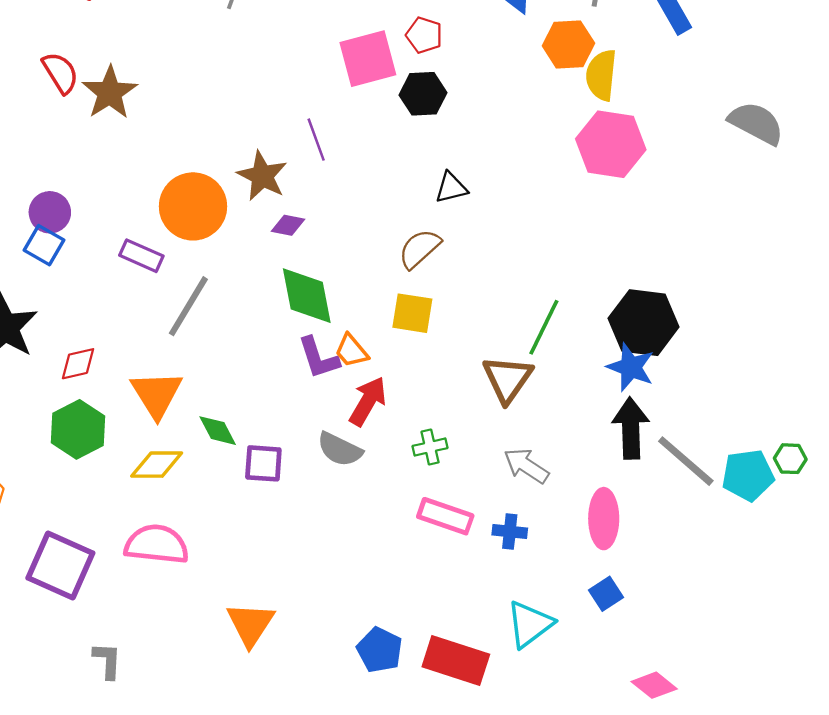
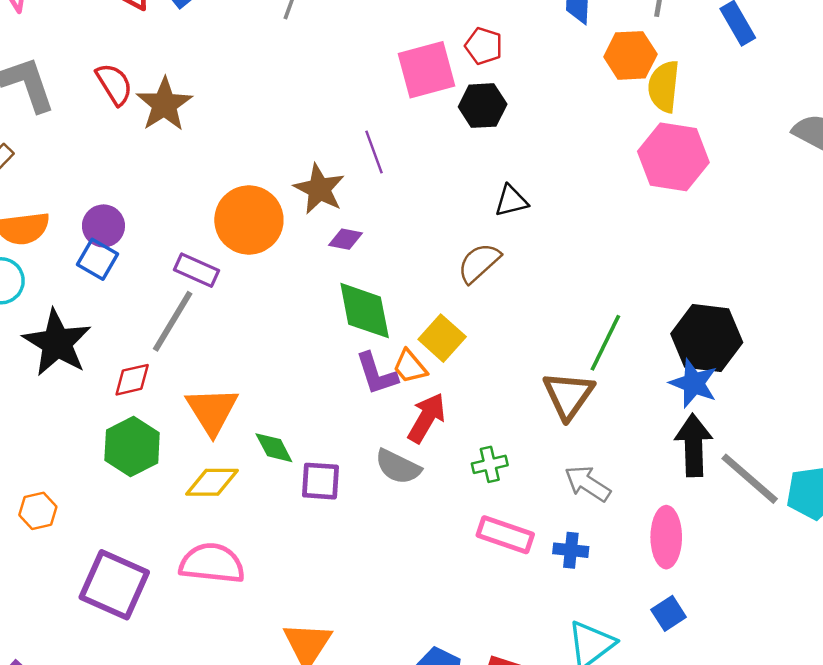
gray line: (188, 306) -> (173, 321), moved
yellow square: (412, 313) -> (442, 338), moved, turned 33

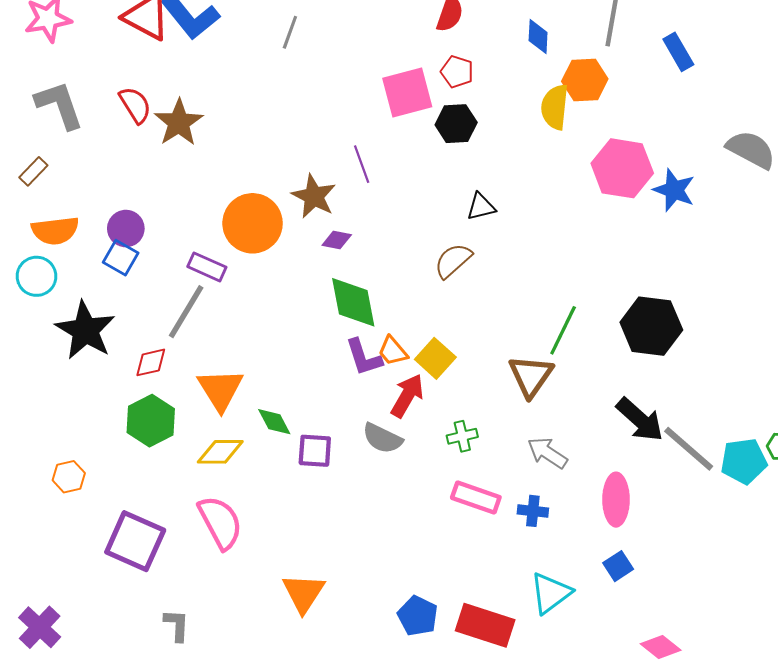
yellow semicircle: (664, 86) -> (555, 107), moved
yellow square: (442, 338) -> (435, 358), moved
blue star: (694, 383) -> (674, 190), moved
black arrow: (694, 445) -> (640, 420), turned 134
pink semicircle: (212, 563) -> (220, 522), turned 56

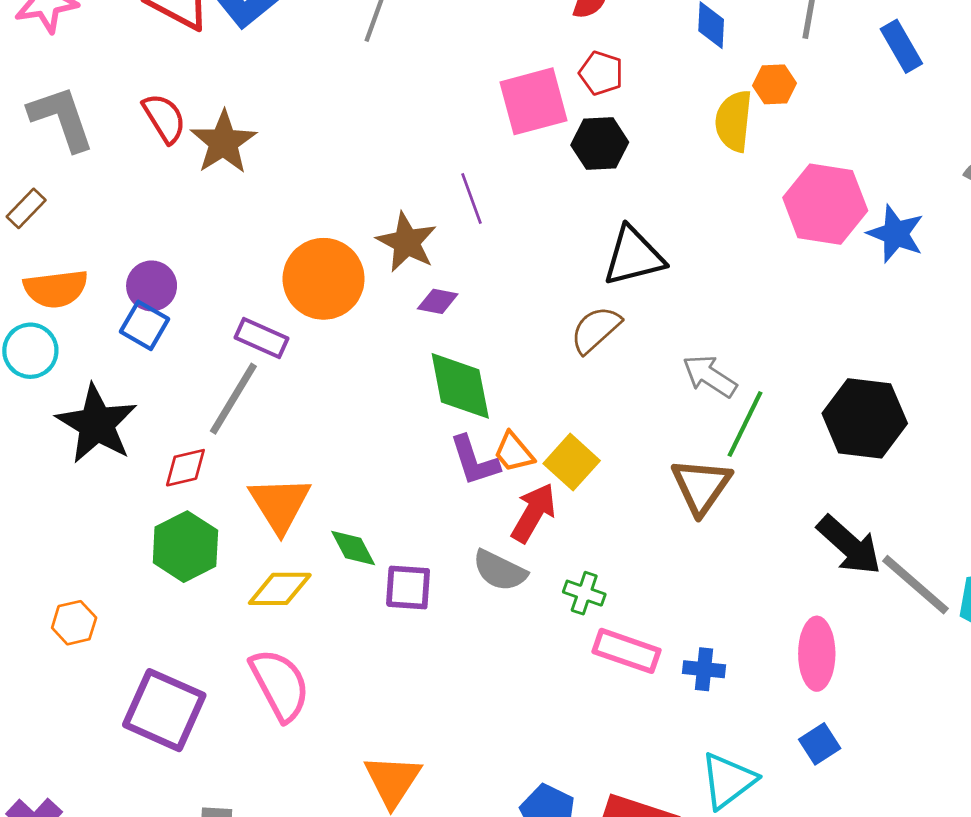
orange hexagon: (585, 80) -> (775, 84), size x0.7
black triangle: (481, 207) -> (634, 256), size x1.6
green cross: (462, 436) -> (584, 593), moved, turned 32
gray arrow: (547, 453) -> (710, 376), moved

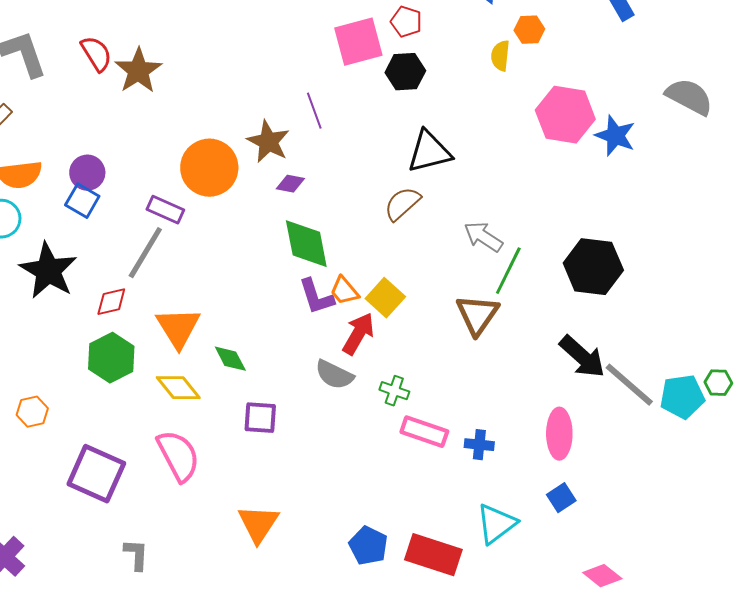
yellow semicircle: (734, 121) -> (500, 56), size x0.7
purple square: (408, 587) -> (260, 418), moved
yellow diamond: (280, 589) -> (178, 388), turned 51

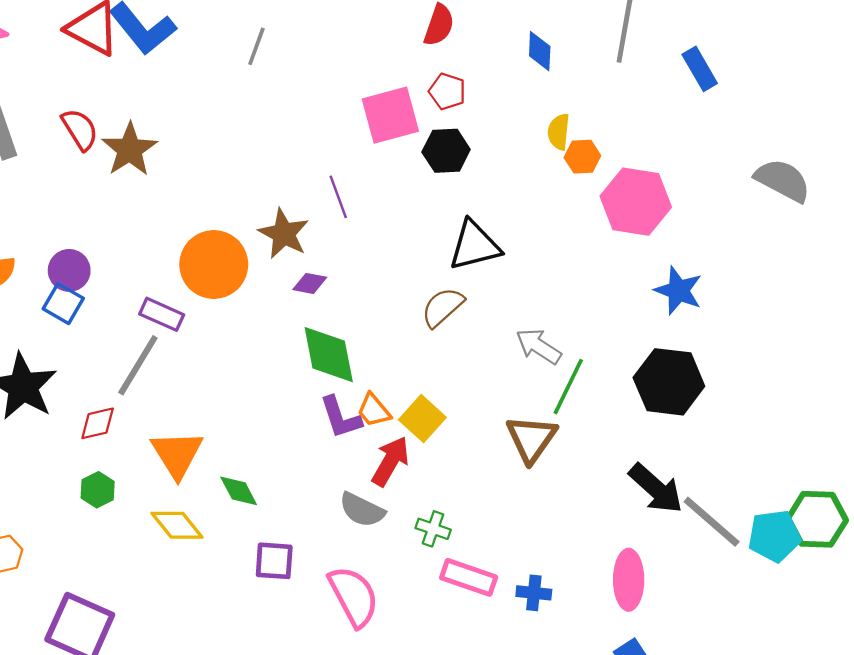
orange hexagon: (529, 30) -> (582, 157), moved
blue star: (615, 136) -> (678, 291), moved
green hexagon: (111, 358) -> (98, 490), size x0.6
green hexagon: (718, 383) -> (817, 519), size x1.8
pink semicircle: (178, 456) -> (354, 596), moved

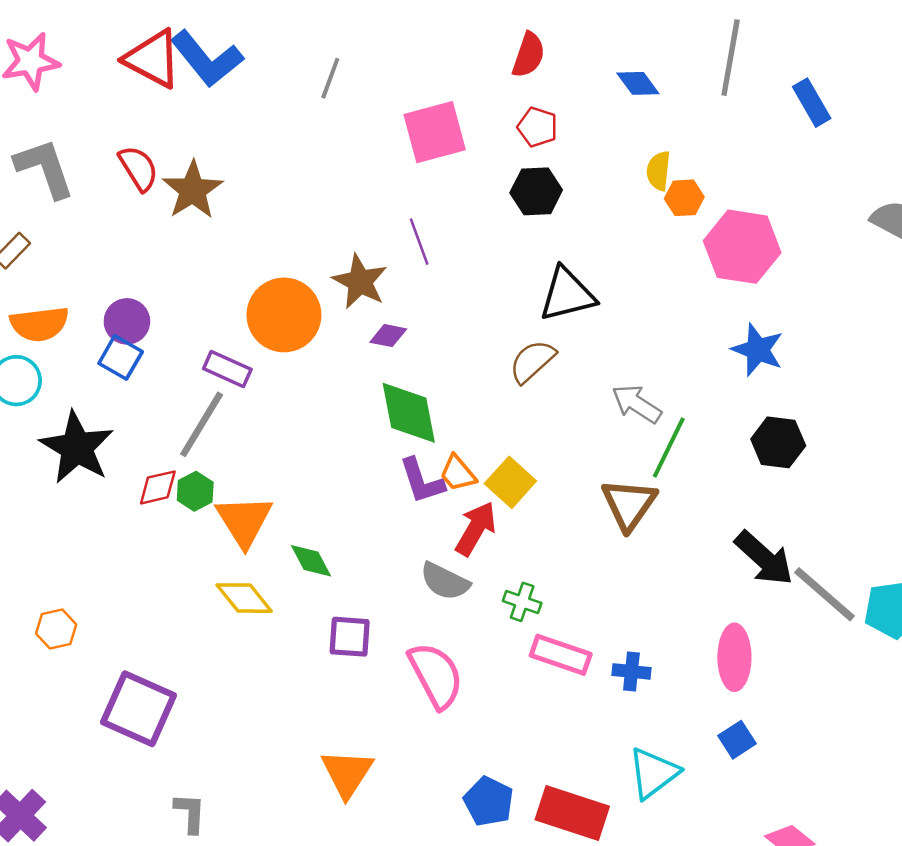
blue diamond: (540, 51) -> (638, 83), turned -39
pink square: (390, 115) -> (435, 132), moved
blue star: (678, 291) -> (758, 350), moved
black hexagon: (669, 382) -> (778, 442), size x0.7
green hexagon: (98, 490) -> (195, 491), moved

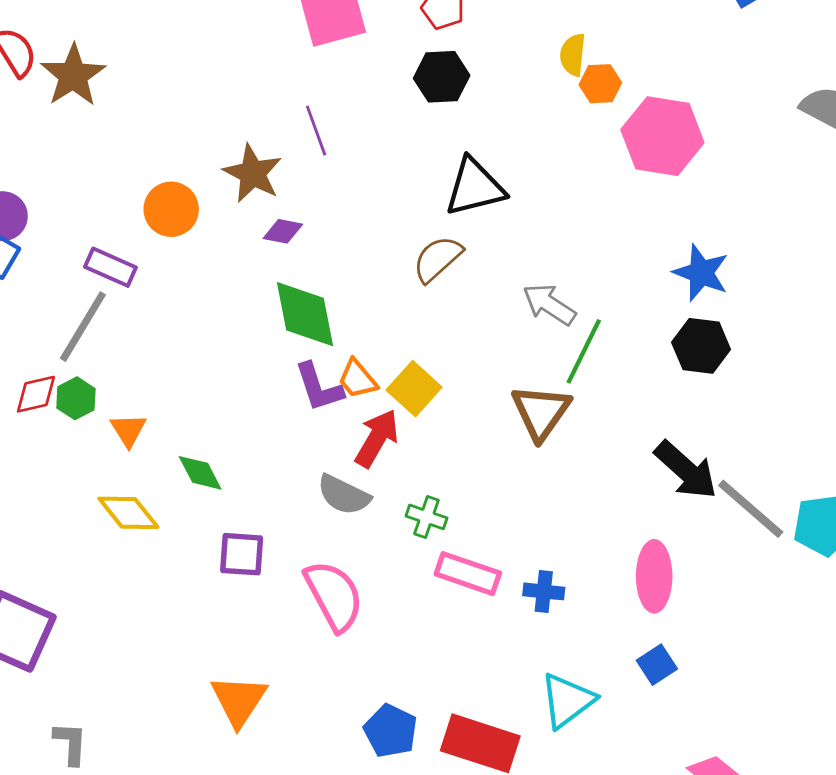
orange circle: (284, 315) -> (171, 209), size x0.7
blue star: (758, 350) -> (701, 273), moved
orange triangle: (244, 521) -> (128, 430), size x0.6

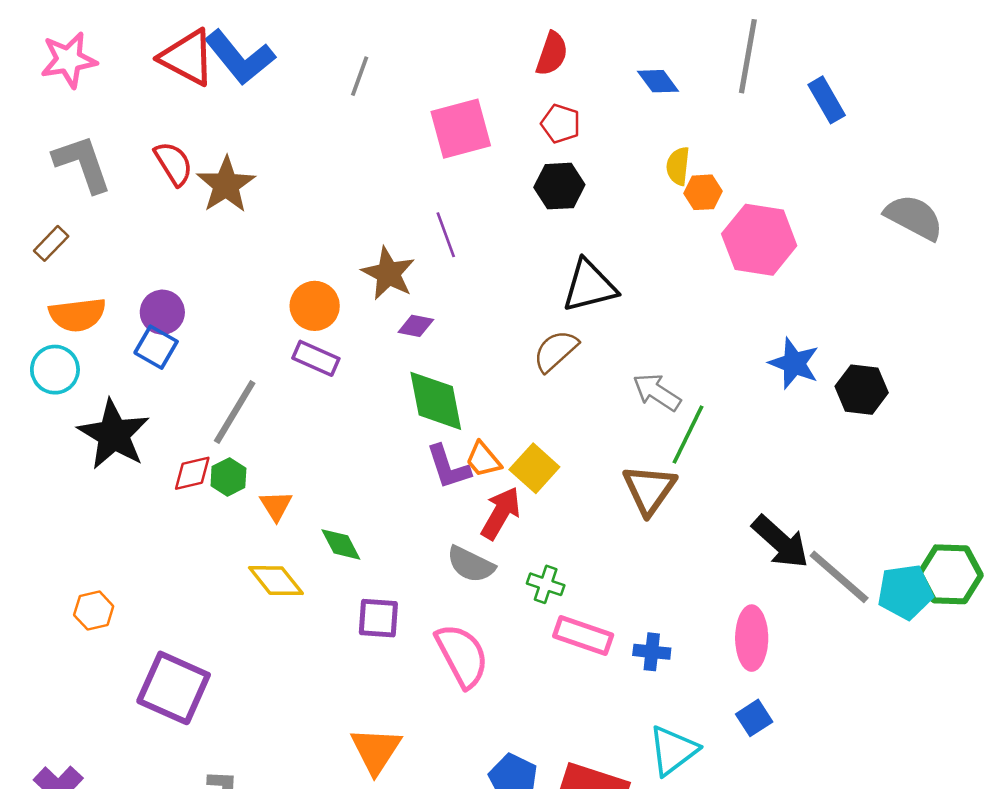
purple rectangle: (110, 267) -> (316, 358), moved
black hexagon: (701, 346) -> (862, 390), moved

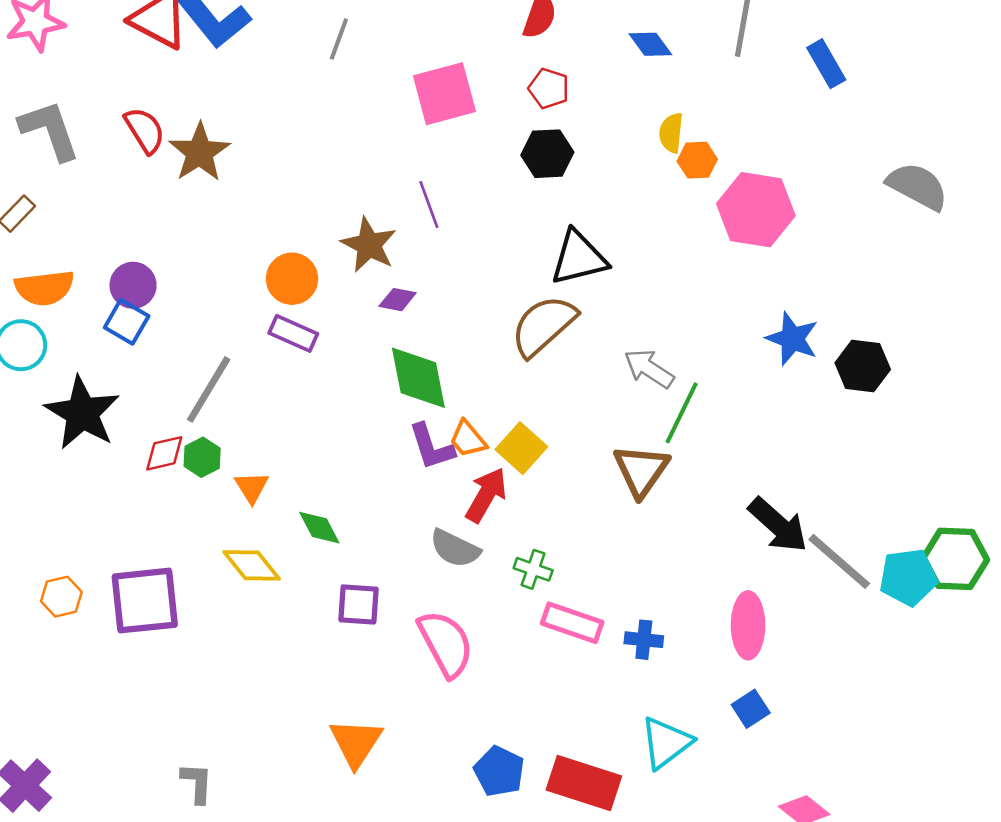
brown semicircle: (556, 351) -> (543, 326), size x1.4
purple square: (174, 688) -> (145, 601), moved, turned -30

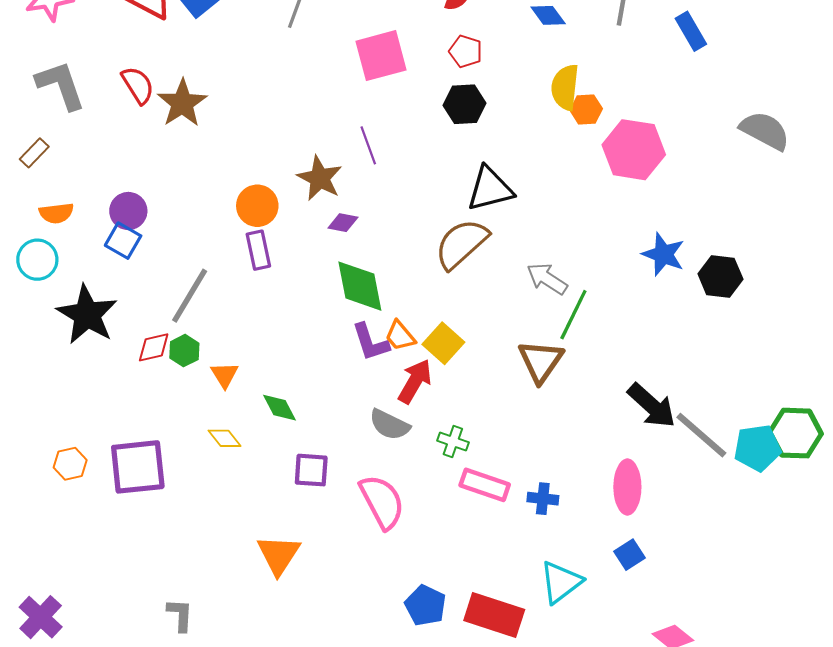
yellow semicircle: (671, 133) -> (565, 87), size x1.4
orange semicircle: (44, 288) -> (56, 213), size x0.7
purple rectangle: (293, 333) -> (258, 250), turned 54
yellow diamond: (252, 565) -> (225, 438), size x0.7
orange triangle: (356, 743) -> (278, 555), moved

